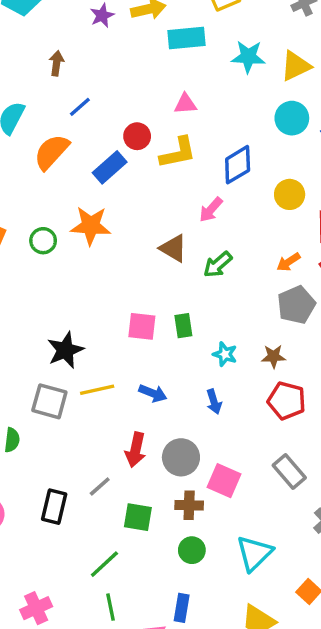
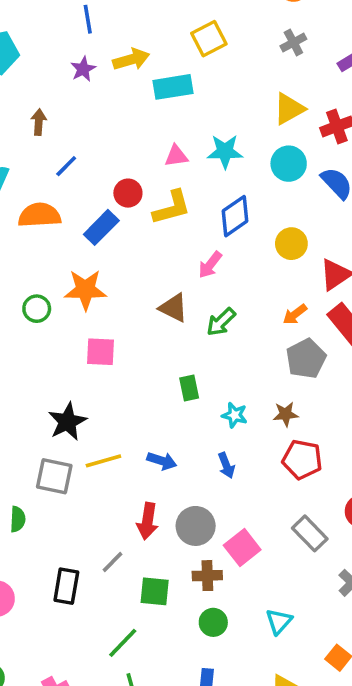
cyan star: (248, 57) -> (225, 152), moved
orange semicircle: (52, 152) -> (39, 215), turned 48
pink square: (142, 326) -> (101, 352), moved
pink square: (224, 481) -> (242, 547), turned 32
cyan triangle: (254, 553) -> (279, 621), size x0.7

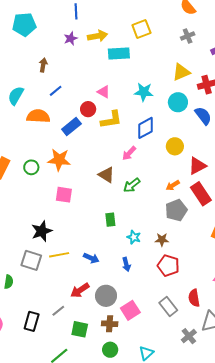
pink triangle: (176, 156) -> (104, 92), moved, turned 32
red arrow: (148, 521) -> (80, 290), turned 42

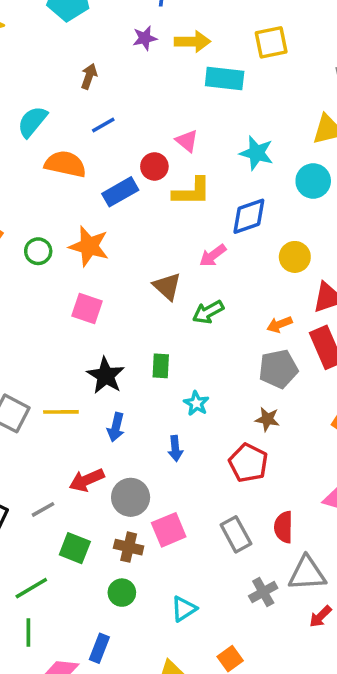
black star: (42, 231) -> (106, 376), moved, turned -30
brown star: (162, 240) -> (267, 419), moved
blue arrow: (91, 258) -> (116, 427), turned 70

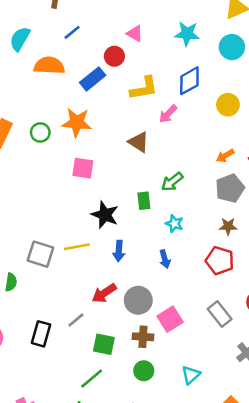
yellow L-shape: (192, 192) -> (144, 88), moved
green arrow: (208, 312) -> (172, 182), moved
green line: (31, 588) -> (92, 378), moved

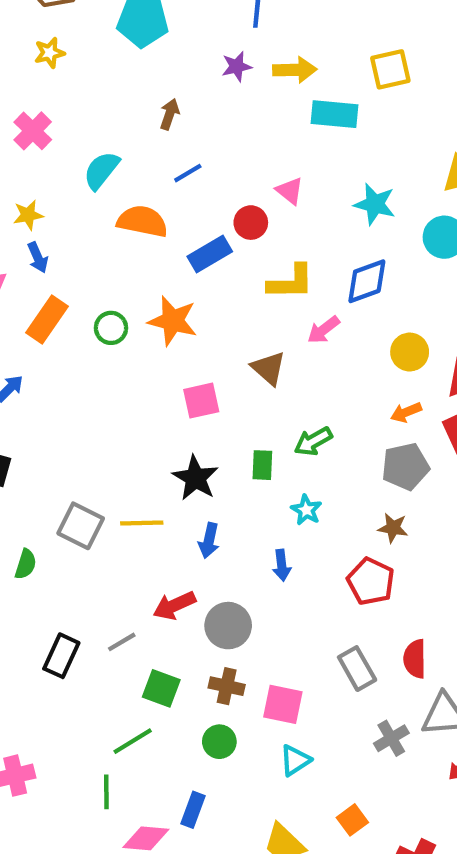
yellow circle: (228, 105) -> (410, 352), moved
pink square: (83, 168) -> (201, 401), moved, turned -30
pink square: (170, 319) -> (283, 704), moved, turned 35

